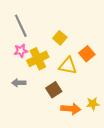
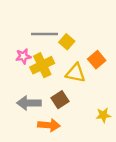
gray line: (21, 26) -> (44, 34), moved, turned -65
gray arrow: (19, 83) -> (29, 103), moved, size x1.5
orange arrow: (71, 109) -> (49, 125), moved

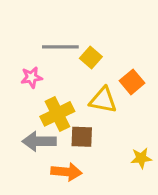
yellow cross: (42, 65) -> (57, 114), moved
brown square: (60, 100) -> (82, 137), turned 35

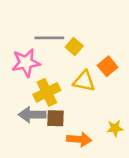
pink star: (31, 77) -> (26, 63), size x1.6
brown square: (82, 137) -> (56, 118), moved
orange arrow: (66, 172) -> (79, 139), moved

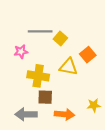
pink star: (26, 63) -> (21, 52), size x0.6
yellow cross: (47, 92) -> (38, 76), turned 35
gray arrow: (32, 115) -> (26, 114), moved

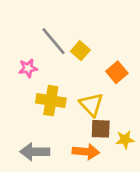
gray line: (40, 31) -> (54, 41), turned 50
yellow triangle: (68, 67) -> (91, 105), moved, turned 36
brown square: (45, 97) -> (101, 129), moved

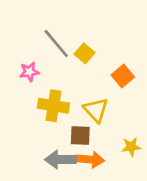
brown square: (101, 129) -> (80, 135), moved
gray arrow: (35, 152) -> (60, 160), moved

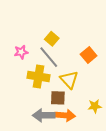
gray line: (56, 43) -> (49, 57), moved
yellow square: (85, 53) -> (52, 39), moved

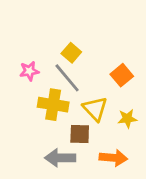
yellow star: (95, 106) -> (127, 119), moved
orange arrow: (65, 115) -> (113, 158), moved

